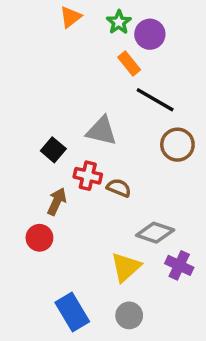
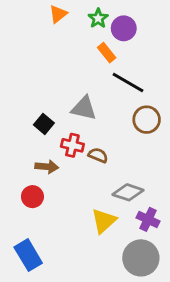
brown arrow: (57, 202) -> (47, 167), turned 70
blue rectangle: (72, 312) -> (28, 255), moved
gray circle: (129, 315) -> (141, 258), moved, size x1.6

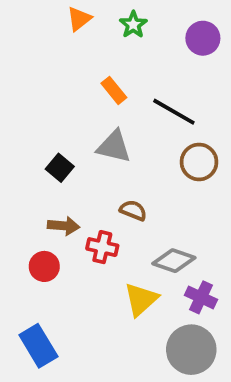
purple circle: (124, 28) -> (203, 38), moved
orange rectangle: (107, 53) -> (114, 90), moved
red cross: (72, 145) -> (102, 247), moved

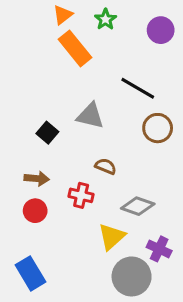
orange rectangle: (114, 90) -> (75, 48), moved, size x1.6
brown arrow: (64, 226) -> (37, 179), moved
purple cross: (201, 297) -> (159, 249), moved
gray circle: (191, 350) -> (132, 276), moved

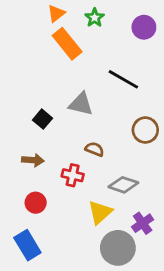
brown circle: (158, 128) -> (145, 130), moved
red circle: (35, 211) -> (36, 203), moved
purple cross: (159, 249) -> (143, 223), turned 30

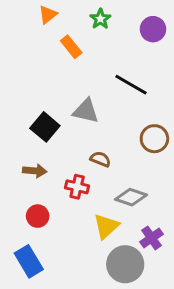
orange triangle: (56, 14) -> (48, 15), moved
orange rectangle: (67, 44) -> (71, 47), size x0.7
black square: (42, 119) -> (45, 127), size x1.4

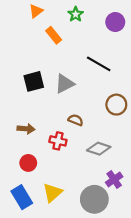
gray triangle: (86, 111) -> (65, 84), turned -40
black square: (45, 127) -> (34, 81), moved, turned 35
yellow triangle: (106, 226) -> (52, 193), moved

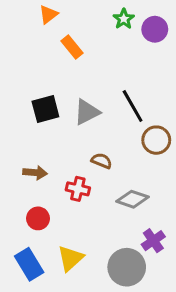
green star: (76, 14) -> (124, 19), moved
black line: (99, 64) -> (133, 106), moved, turned 30

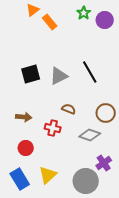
orange rectangle: (72, 47) -> (50, 22), moved
brown circle: (156, 140) -> (106, 113), moved

